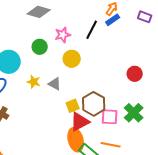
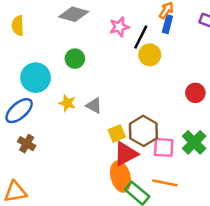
blue rectangle: (113, 20) -> (167, 24), turned -40
pink star: (63, 35) -> (119, 27), moved
yellow circle: (72, 59) -> (150, 55), moved

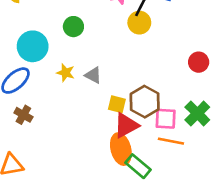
yellow circle: (150, 55) -> (139, 23), moved
yellow square: (117, 133) -> (117, 104), turned 36
orange line: (165, 183) -> (171, 141), moved

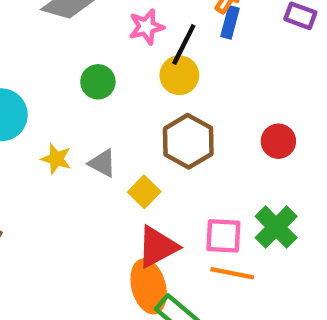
green circle: (73, 27) -> (98, 82), moved
brown hexagon: (145, 102) -> (188, 141), moved
yellow square: (117, 104) -> (144, 192), moved, turned 30

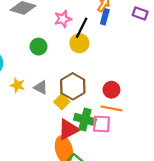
brown hexagon: (188, 141) -> (73, 86), moved
red circle: (278, 141) -> (111, 90), moved
green cross: (276, 227) -> (85, 120), moved, turned -30
orange line: (232, 273) -> (111, 108), moved

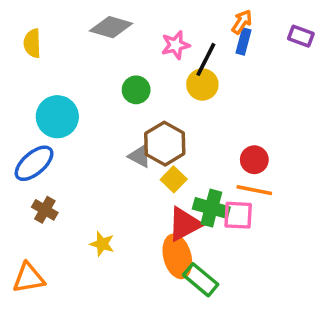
yellow star: (17, 85) -> (102, 244), moved
brown hexagon: (73, 86) -> (165, 144), moved

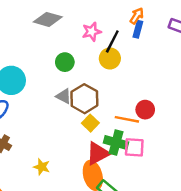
gray triangle: (140, 156) -> (64, 96), moved
orange line: (254, 190) -> (127, 119), moved

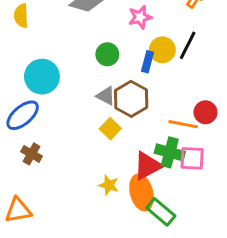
blue rectangle: (138, 29) -> (147, 62), moved
black line: (112, 41) -> (188, 45), moved
yellow square: (90, 123) -> (110, 129), moved
yellow star: (42, 167) -> (109, 185), moved

